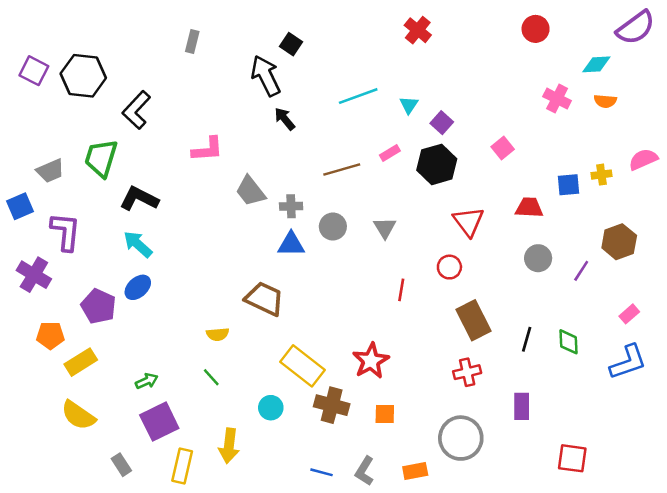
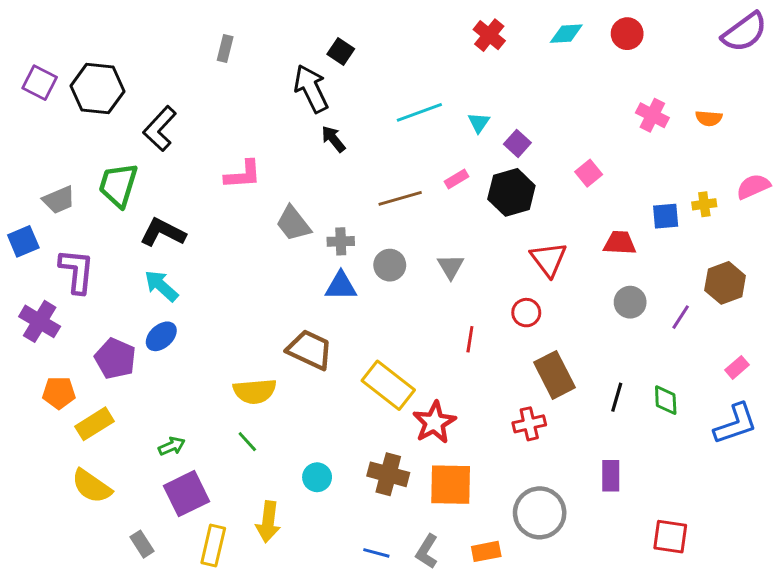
cyan diamond: (596, 64) -> (566, 34), moved
yellow semicircle: (218, 334) -> (255, 391), size x1.6
yellow rectangle: (302, 366) -> (388, 385), moved
red cross: (467, 372) -> (529, 424), moved
orange square: (385, 414) -> (451, 485), size x1.8

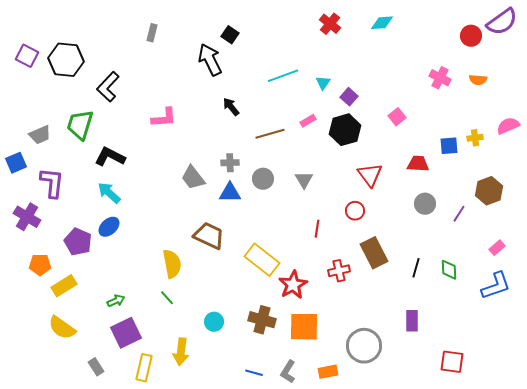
red circle: (627, 34) -> (471, 36), moved
black arrow: (333, 139) -> (231, 107), moved
gray trapezoid: (293, 224) -> (193, 178), moved
yellow semicircle: (255, 391) -> (172, 264), turned -96
red cross: (529, 424) -> (339, 271), moved

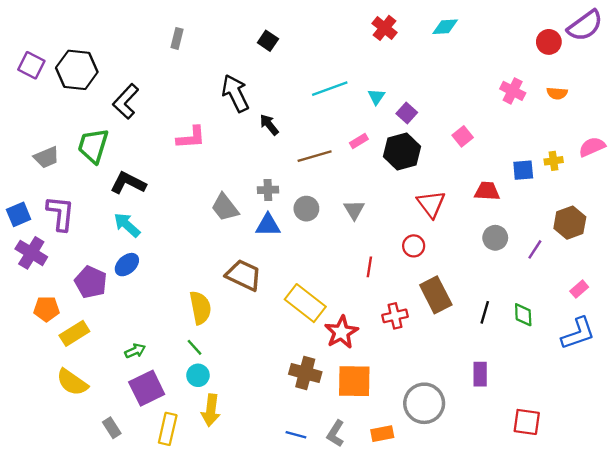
black arrow: (210, 60) -> (235, 93), moved
blue square: (16, 163) -> (19, 214), moved
cyan circle: (214, 322) -> (198, 375), moved

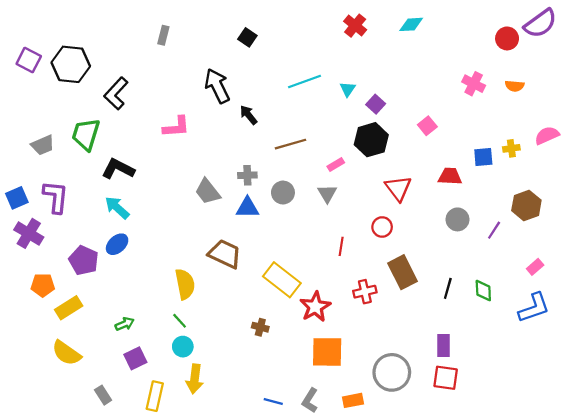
pink rectangle: (359, 141) -> (336, 165), moved
brown cross: (305, 373) -> (260, 327), moved, size x0.6
purple square: (147, 388) -> (135, 358), size x0.7
red square: (527, 422) -> (446, 378), moved

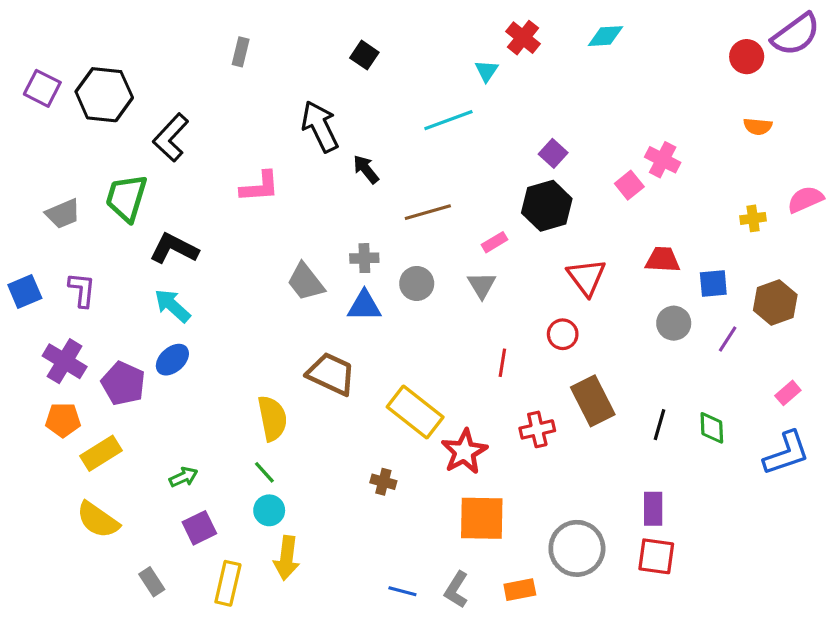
pink cross: (474, 84) -> (663, 160), moved
cyan triangle: (348, 89) -> (487, 71), moved
blue square: (483, 157) -> (713, 283), moved
purple L-shape: (56, 197) -> (82, 290), size x0.7
purple cross: (29, 233) -> (65, 361), moved

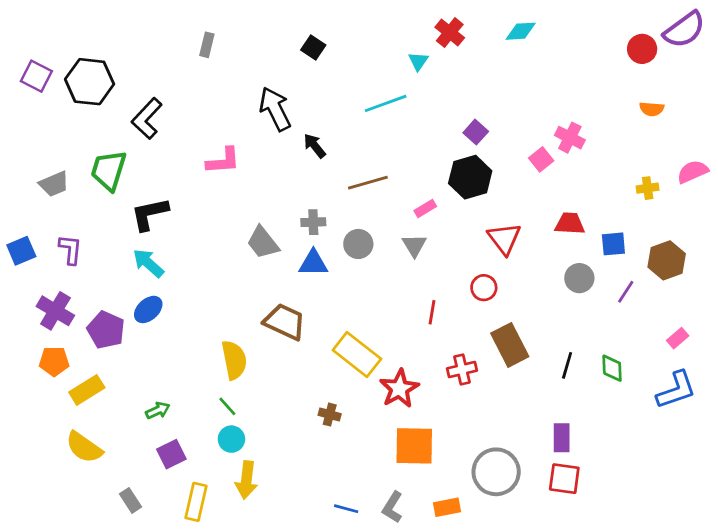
black L-shape: (174, 249) -> (150, 214), turned -39

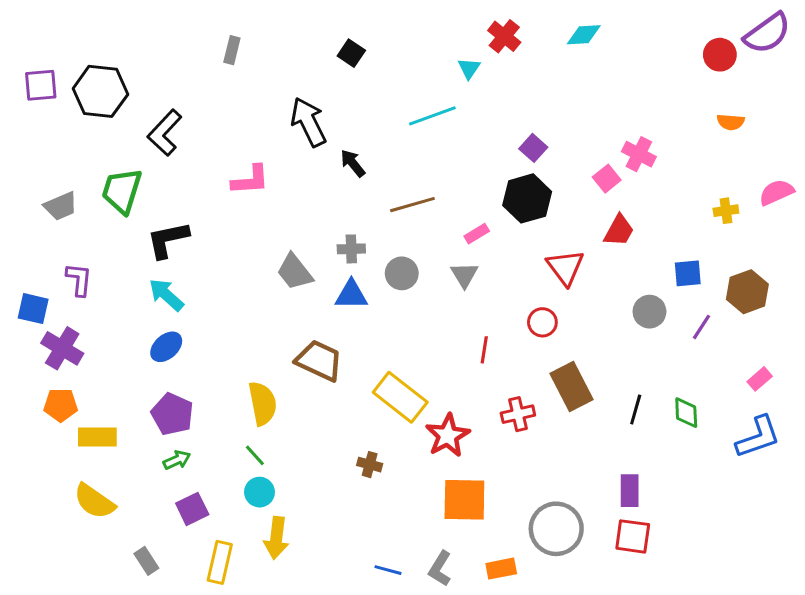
purple square: (36, 76) -> (41, 85), turned -32
red trapezoid: (570, 224) -> (619, 231), moved, turned 116
blue square: (21, 251) -> (33, 309), moved, turned 36
purple pentagon: (106, 330) -> (172, 414), moved
yellow rectangle: (87, 390) -> (97, 437), turned 32

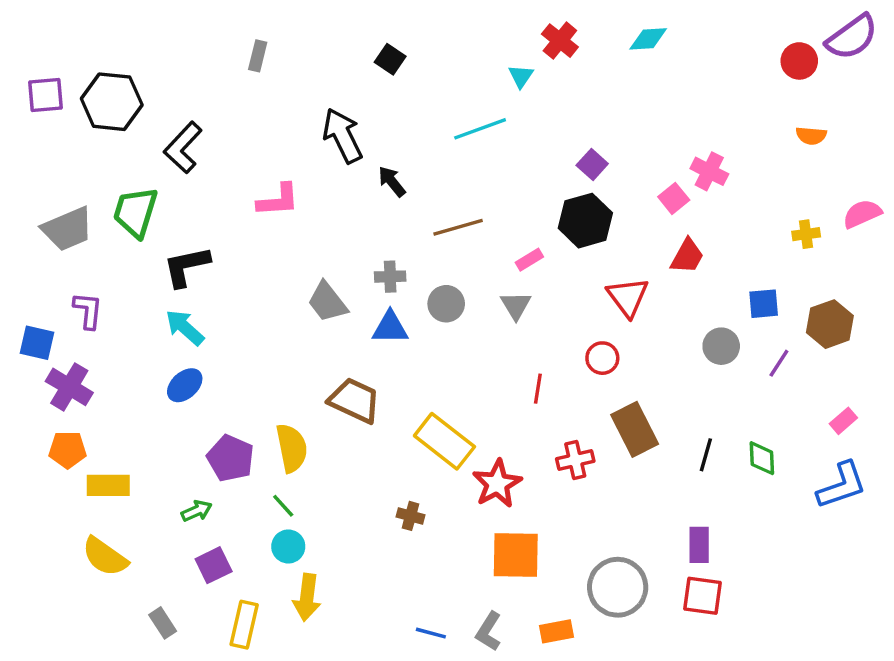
gray trapezoid: (61, 206) -> (68, 229), size x1.4
purple pentagon: (172, 414) -> (231, 458), moved

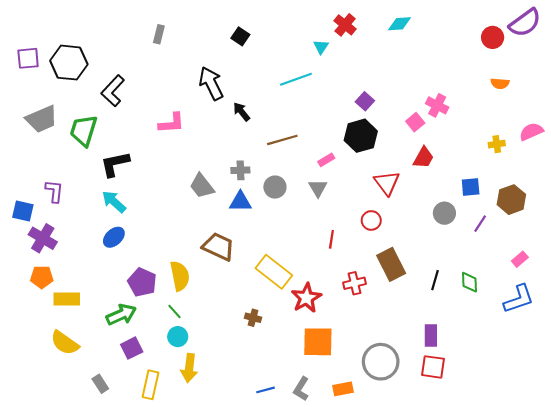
gray trapezoid: (68, 229) -> (42, 119), moved
green arrow: (197, 511) -> (121, 315), size x1.6
blue line: (431, 633) -> (266, 390), turned -30

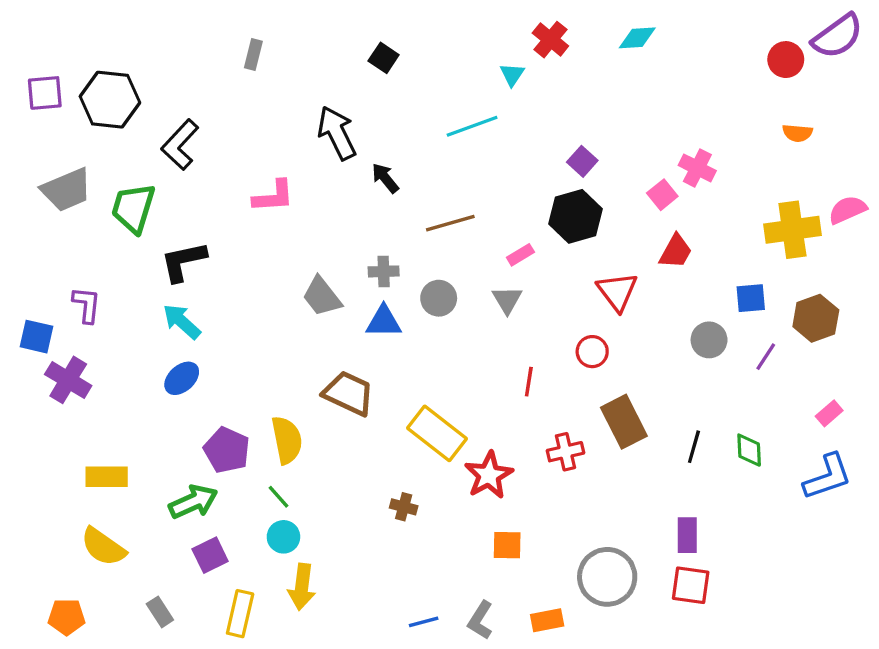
yellow cross: (497, 144) -> (792, 230), size x2.0
orange pentagon: (42, 277) -> (67, 617), moved
orange square: (318, 342) -> (507, 545), size x0.6

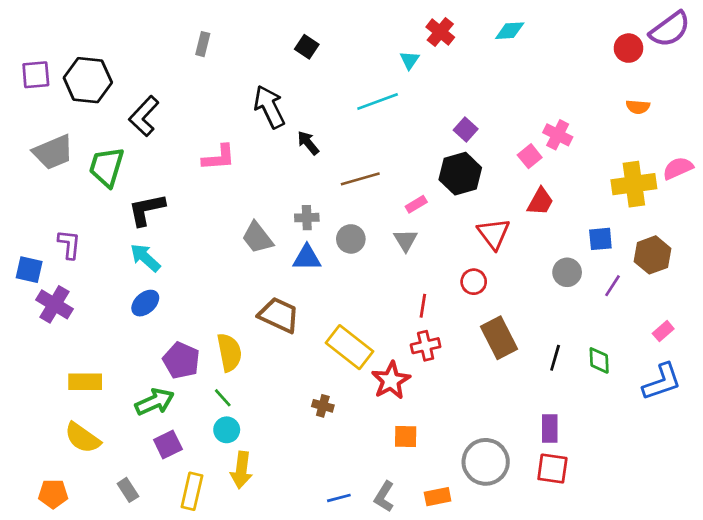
red cross: (565, 452) -> (426, 346), moved

